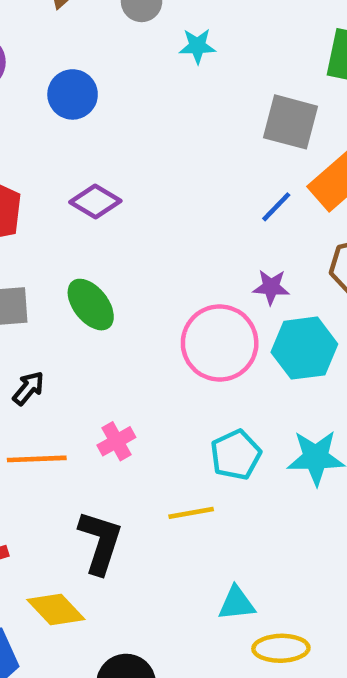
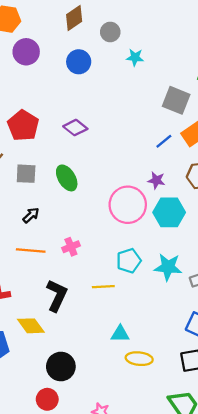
blue circle: (73, 94) -> (79, 62), moved

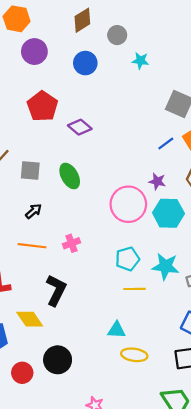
red pentagon: (23, 126) -> (42, 106), moved
yellow line: (103, 287) -> (134, 289), moved
red circle: (47, 399) -> (22, 373), moved

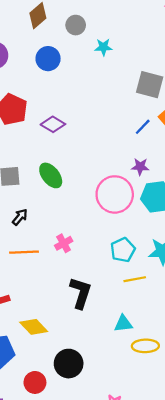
black L-shape: (56, 290) -> (81, 293), moved

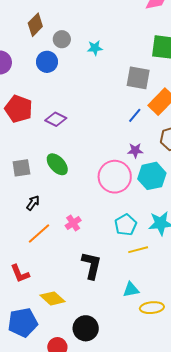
gray circle: (76, 25) -> (62, 39), moved
orange line: (24, 252) -> (39, 233), turned -35

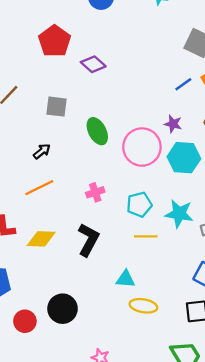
green ellipse: (57, 164) -> (97, 131), moved
gray square: (21, 168) -> (56, 107), moved
pink cross: (73, 223) -> (95, 192), moved
yellow diamond: (53, 298) -> (41, 239), moved, turned -55

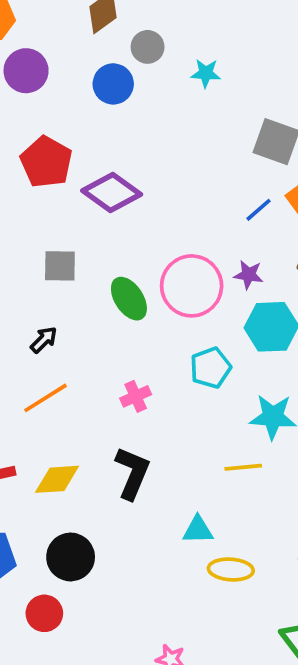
purple diamond: (93, 64) -> (112, 193), size x1.4
pink circle: (142, 147) -> (192, 286), moved
cyan pentagon: (139, 205) -> (211, 368), moved
yellow line: (146, 236) -> (243, 467), moved
black circle: (63, 309) -> (71, 557), moved

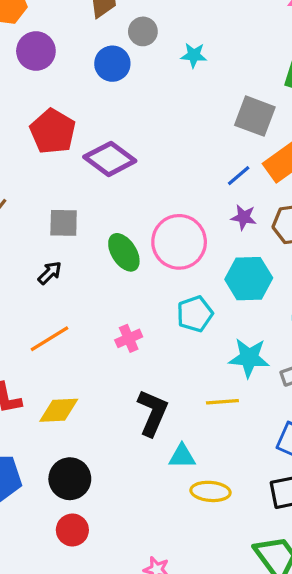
purple star: (249, 275) -> (244, 217), moved
black arrow: (44, 340) -> (50, 273), moved
black L-shape: (132, 473) -> (152, 413), moved
red circle: (44, 613) -> (72, 530), moved

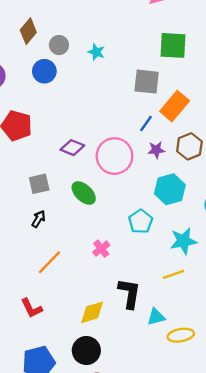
cyan star: (194, 55) -> (96, 52), turned 30
purple diamond: (110, 159) -> (72, 148), moved, size x0.7
pink circle: (179, 242) -> (114, 156), moved
yellow diamond: (59, 410) -> (92, 312), moved

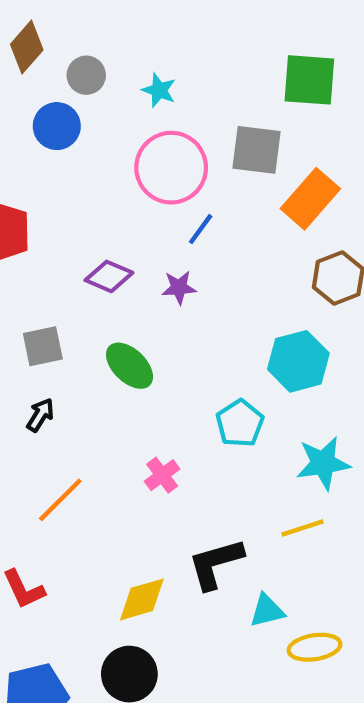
blue line: (146, 123) -> (201, 229), moved
purple star: (156, 150) -> (179, 288), moved
pink circle: (114, 156) -> (171, 168), moved
black L-shape: (129, 293) -> (216, 564), turned -116

